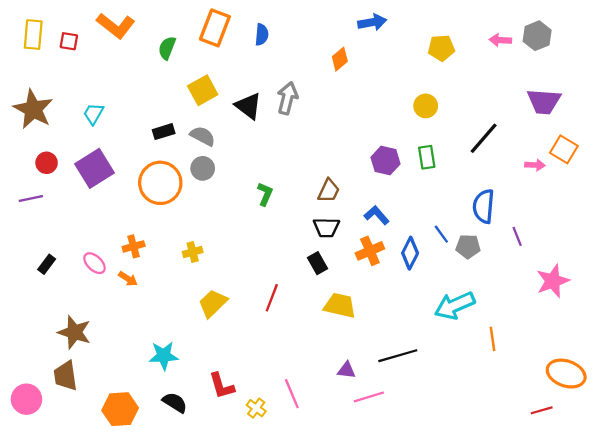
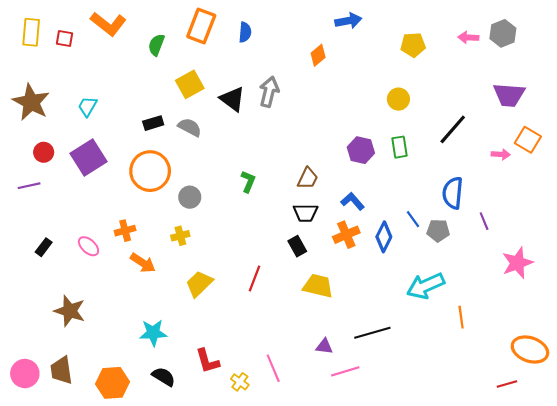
gray circle: (203, 168) -> (190, 197), moved
orange arrow: (128, 279) -> (143, 263), moved, size x1.4
brown trapezoid: (66, 376) -> (61, 370), moved

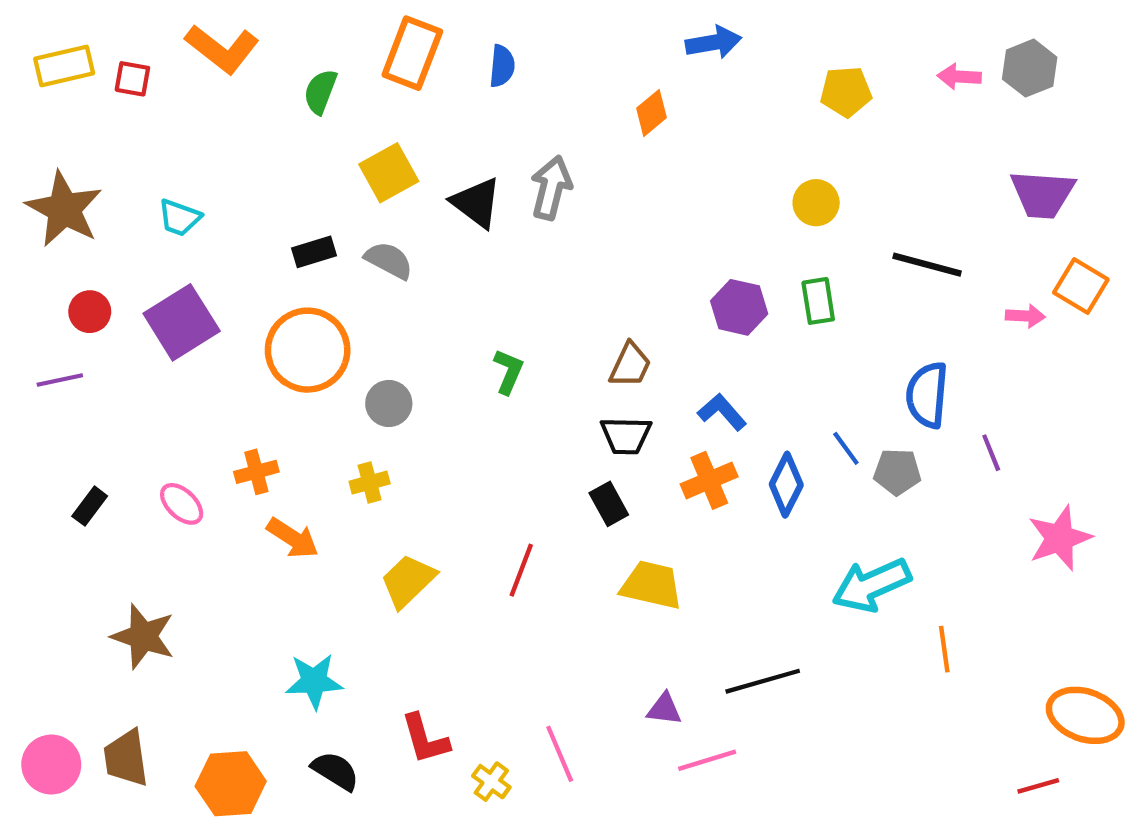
yellow rectangle: (31, 32) -> (64, 66), turned 72
cyan trapezoid: (87, 106) -> (179, 218), turned -100
black line: (453, 129) -> (927, 265), turned 64

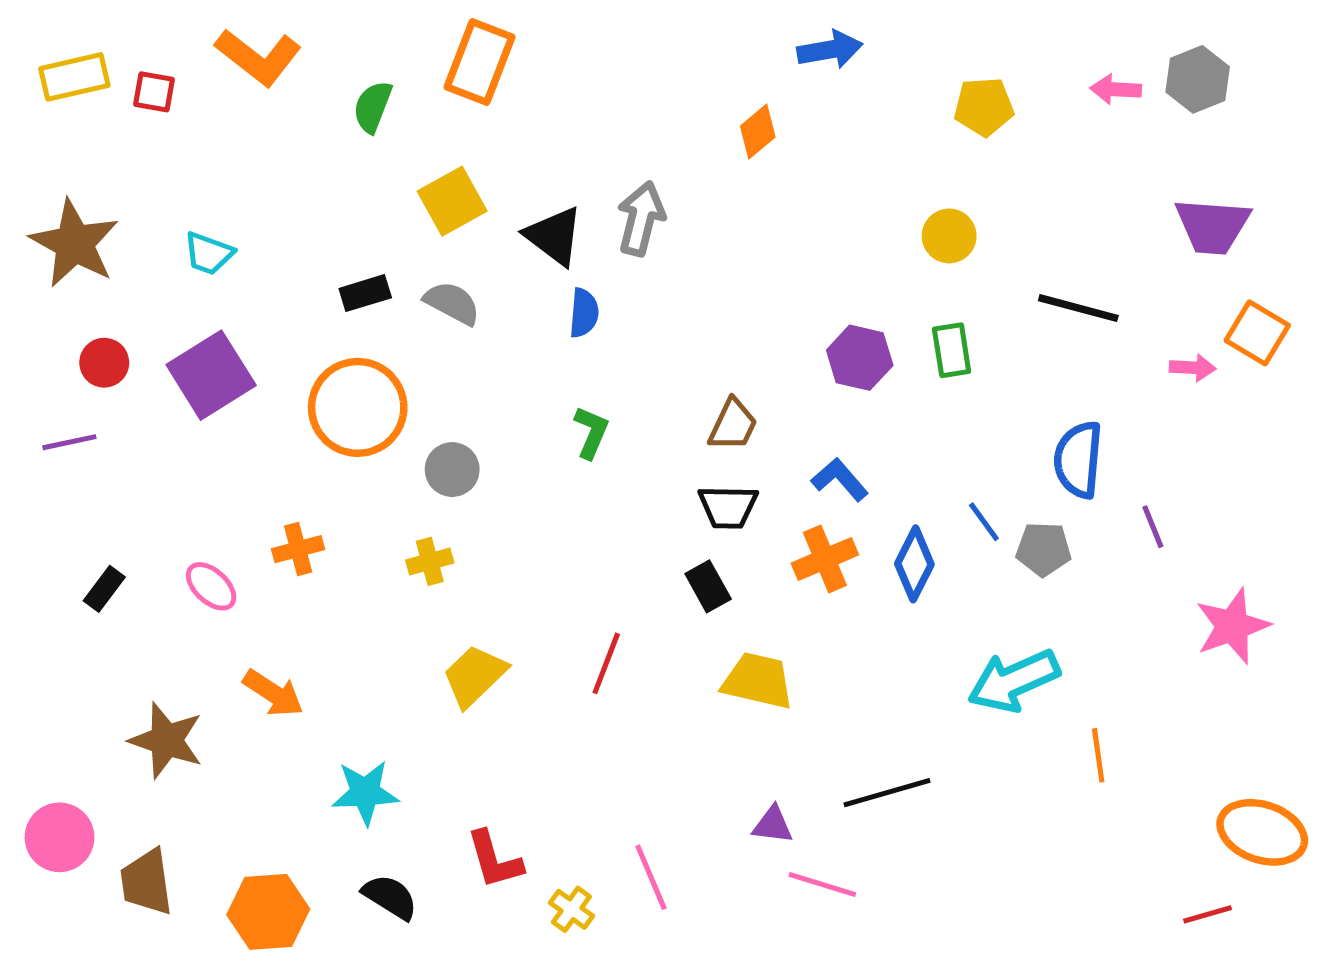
blue semicircle: (502, 66) -> (584, 313), moved
orange arrow: (293, 538) -> (273, 693), moved
pink line: (707, 760) -> (822, 885), turned 34
pink circle: (51, 765) -> (60, 837), moved

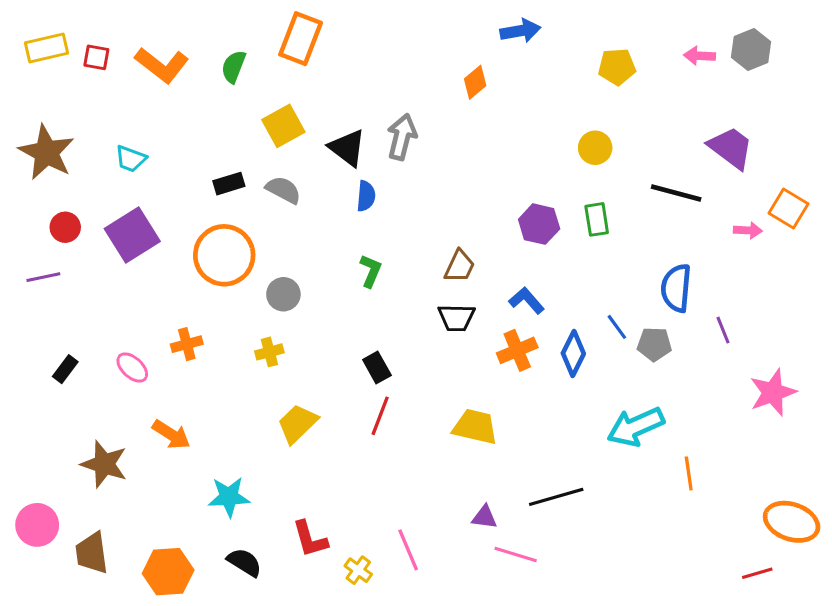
orange L-shape: (258, 57) -> (162, 65), moved
purple trapezoid: (1213, 226) -> (731, 148), moved, turned -147
black rectangle: (708, 586) -> (377, 367), moved

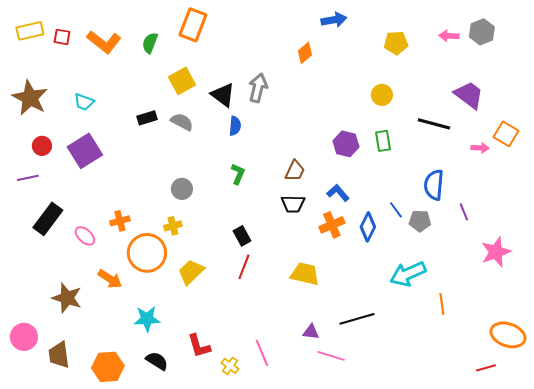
orange circle: (224, 255) -> (147, 253), moved
black rectangle: (65, 369) -> (48, 219), moved, size x1.8

